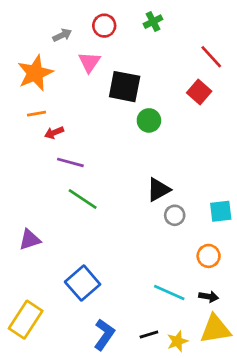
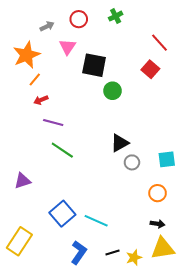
orange line: (36, 114) -> (35, 80), moved, turned -40
cyan line: (169, 293) -> (96, 221), moved

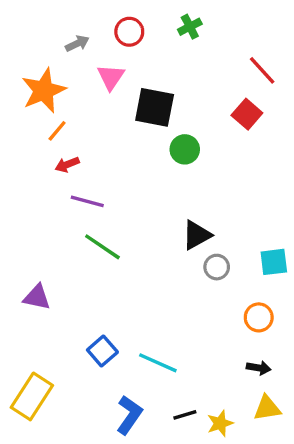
purple triangle: (22, 181) -> (37, 297), turned 30
blue square: (62, 214) -> (102, 351), size x0.7
yellow triangle: (163, 248) -> (267, 408), size x0.7

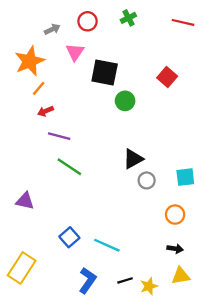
red line: (262, 70) -> (183, 22), moved, turned -35

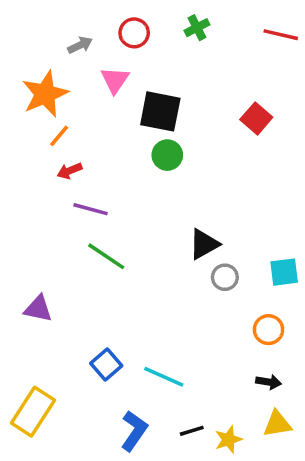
green circle: (125, 101) -> (167, 155), moved

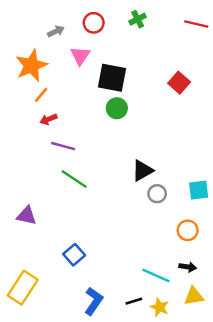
cyan line: (164, 377) -> (156, 275), moved
yellow star: (228, 440) -> (160, 307), turned -30

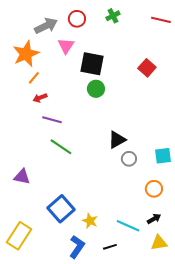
gray arrow: (56, 31) -> (46, 26), size x1.6
blue square: (74, 255) -> (61, 209), size x1.5
black arrow: (188, 267) -> (154, 219), turned -40
yellow star: (160, 307) -> (90, 221), moved

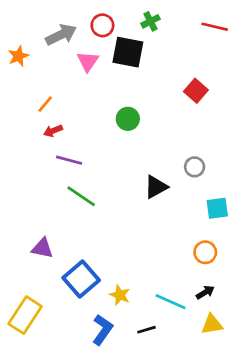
orange star: (26, 54) -> (18, 56), moved, size x0.6
black square: (92, 64) -> (128, 52), moved
gray circle: (129, 159) -> (195, 167), moved
purple triangle: (22, 177) -> (42, 248), moved

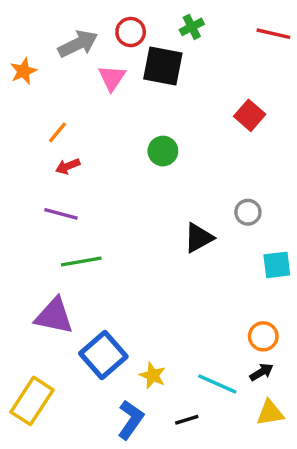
purple line: (69, 160) -> (61, 214), moved
green line: (81, 196) -> (81, 262), moved, turned -44
purple triangle: (42, 248) -> (54, 316), size x1.4
orange circle: (205, 252) -> (263, 336), moved

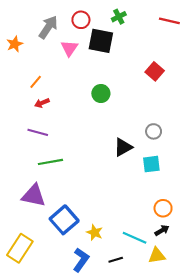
gray arrow: (78, 44) -> (48, 27), turned -30
cyan square: (277, 265) -> (151, 164), moved
yellow triangle: (270, 413) -> (157, 256), moved

